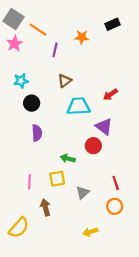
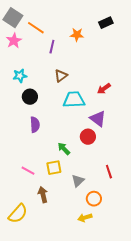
green arrow: (68, 158) -> (64, 149), turned 32
pink line: (29, 182) -> (28, 171), turned -64
orange circle: (115, 206) -> (94, 199), moved

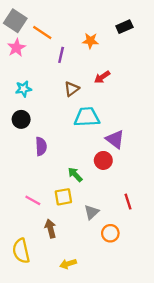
red arrow: (104, 89) -> (102, 77), moved
black circle: (30, 97) -> (21, 119), moved
yellow semicircle: (18, 214) -> (21, 251), turned 125
yellow arrow: (85, 218) -> (68, 264), moved

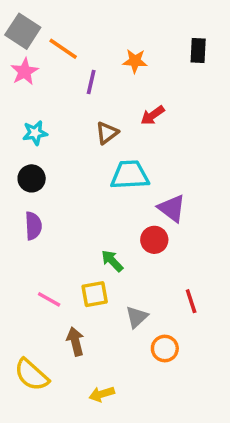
black rectangle: (124, 27) -> (198, 50), moved, turned -63
purple semicircle: (41, 146) -> (33, 226), moved
yellow semicircle: (21, 251) -> (32, 375), turned -35

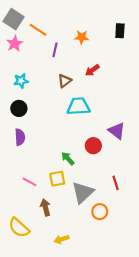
purple triangle: (172, 208) -> (117, 131), moved
gray triangle: (137, 317) -> (83, 192), size x1.6

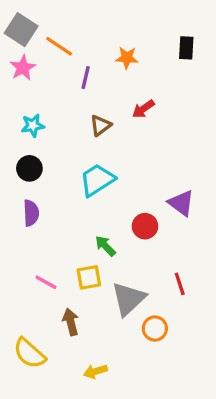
cyan trapezoid: (78, 106) -> (97, 180), moved, turned -30

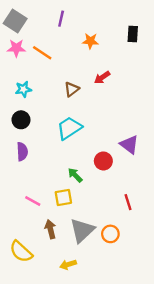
orange line: (59, 46) -> (42, 53), moved
pink star: (23, 68) -> (16, 48), turned 30
purple line: (86, 78) -> (61, 19), moved
gray triangle: (128, 299) -> (82, 230), moved

